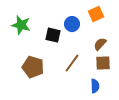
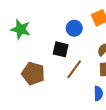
black square: (53, 35) -> (61, 49), moved

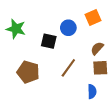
black square: (61, 49) -> (49, 41), moved

